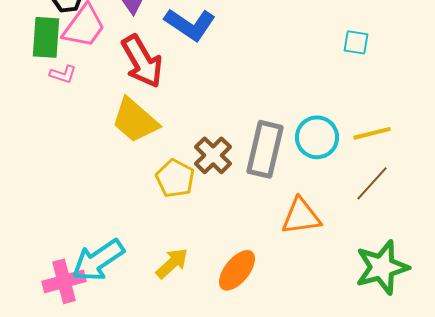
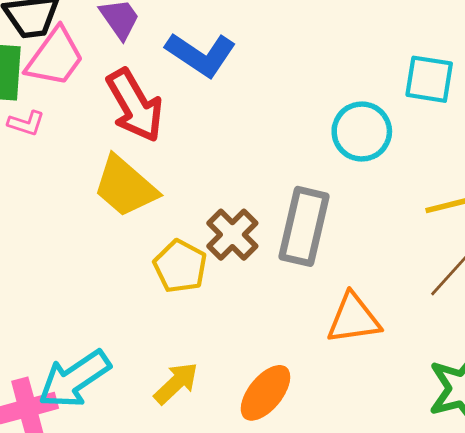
cyan square: (356, 42) -> (429, 79), size x1.4
cyan circle: (317, 137) -> (362, 132), moved

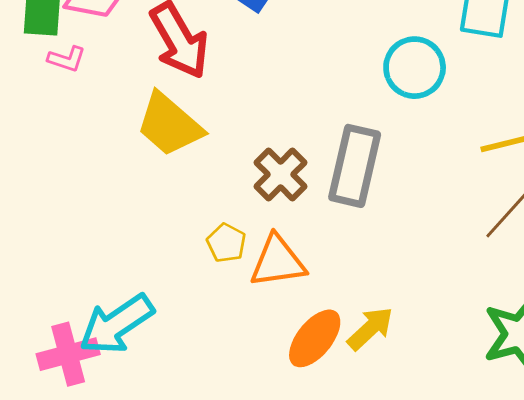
yellow pentagon: (180, 266) -> (226, 243), moved, size x0.7
orange triangle: (354, 319) -> (278, 261), moved
yellow arrow: (176, 383) -> (370, 328), moved

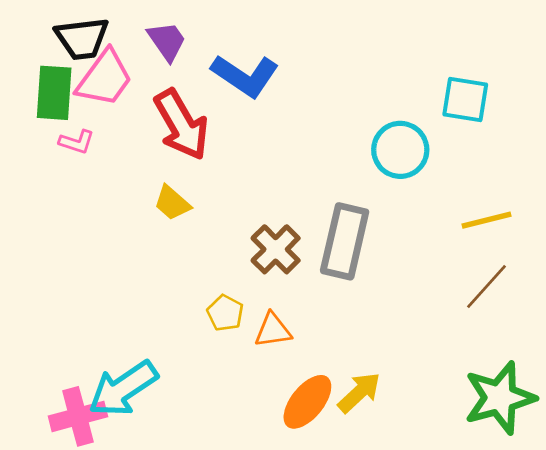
yellow trapezoid: (169, 125) -> (172, 203), size x0.6
orange triangle: (278, 261) -> (273, 330), size x0.7

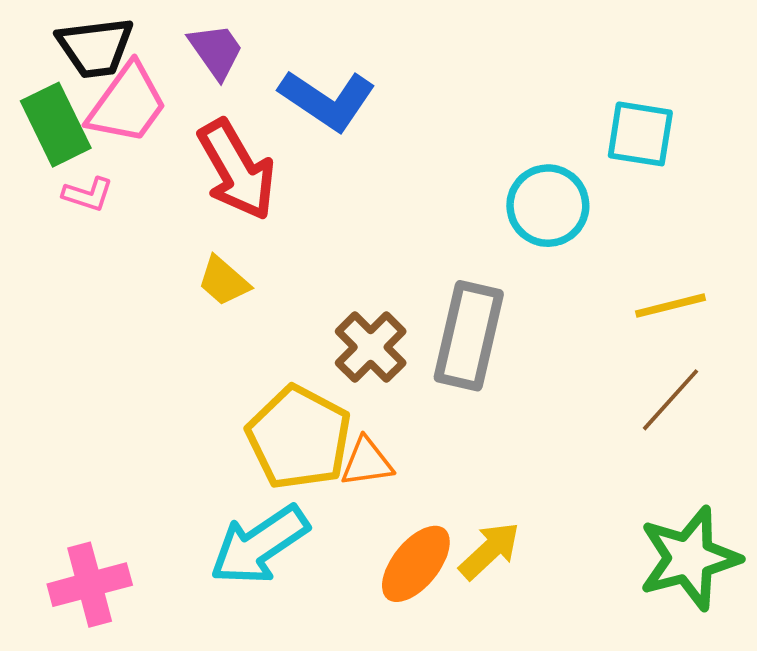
green rectangle: (54, 93) -> (56, 125), turned -30
yellow pentagon: (225, 313) -> (299, 438), size x2.0
cyan arrow: (123, 389) -> (259, 545), moved

